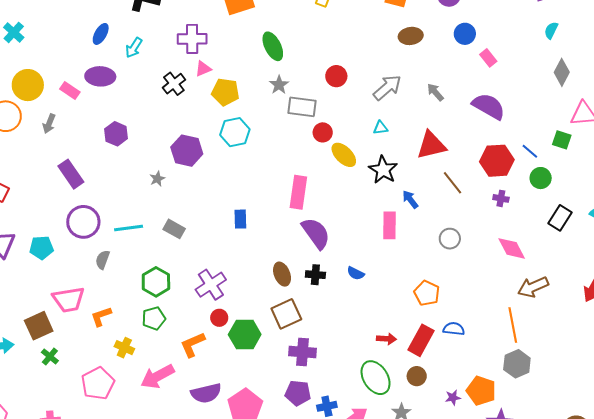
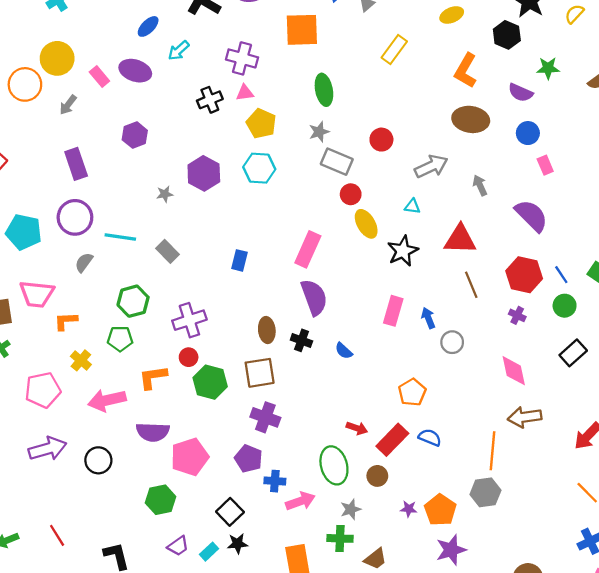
brown ellipse: (411, 36) -> (471, 119), size x1.4
blue arrow: (410, 199) -> (428, 318), moved
cyan pentagon: (41, 248) -> (24, 232), size x1.4

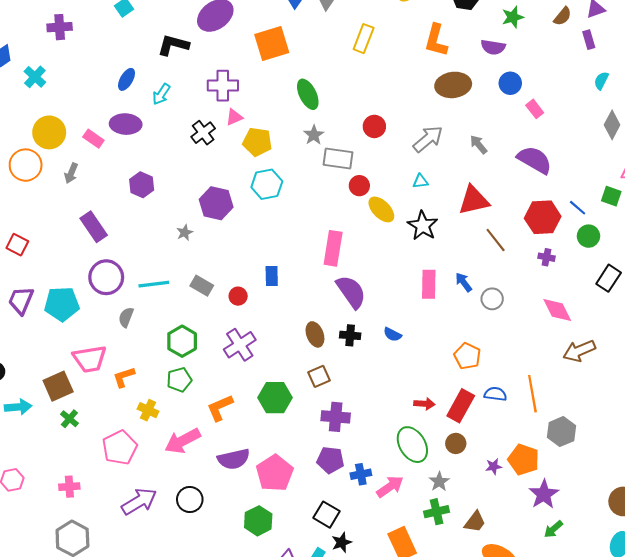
red circle: (189, 357) -> (238, 296), moved
brown square: (260, 373) -> (319, 376), size x0.7
orange line: (492, 451) -> (532, 394), moved

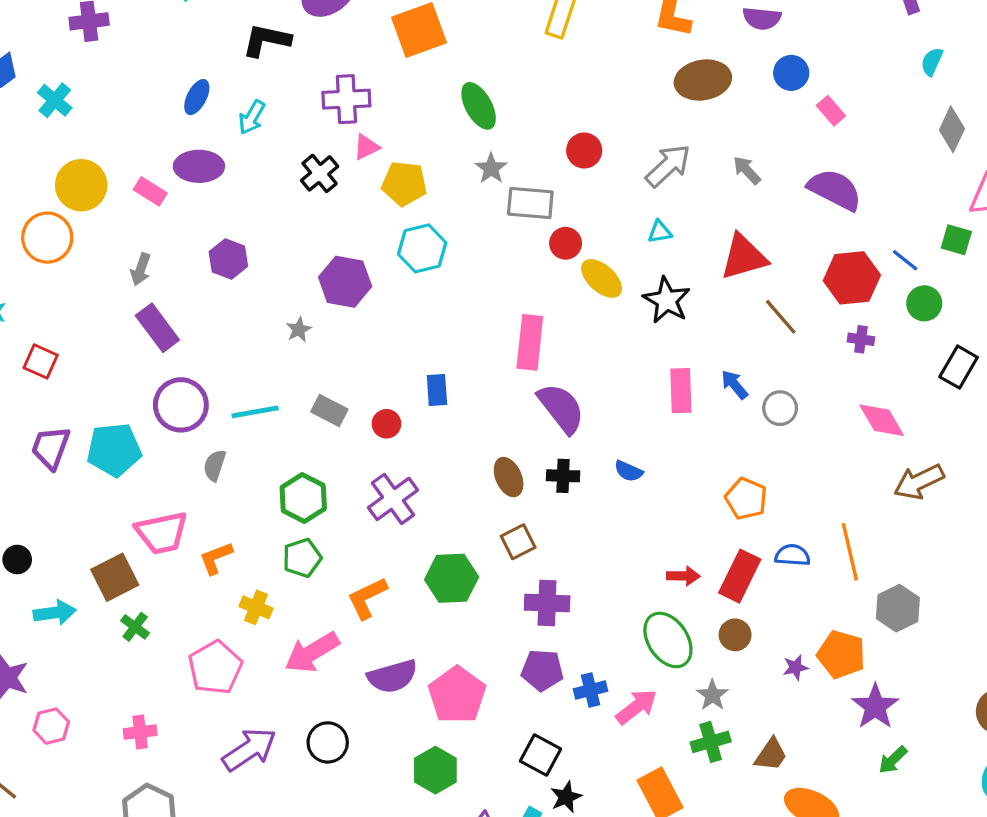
gray arrow: (71, 173) -> (141, 269), moved

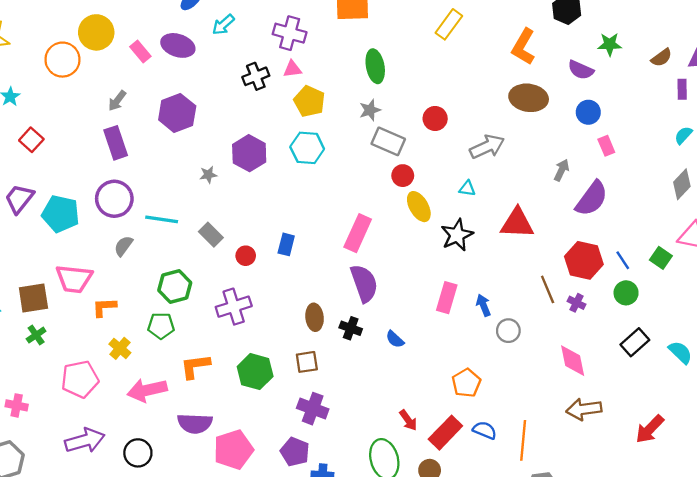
gray arrow: (747, 170) -> (562, 170), moved, turned 50
purple semicircle: (835, 190) -> (592, 199), turned 81
purple hexagon: (228, 259) -> (177, 113), size x1.4
brown line: (781, 317) -> (548, 289), moved
red arrow: (683, 576) -> (408, 420), turned 35

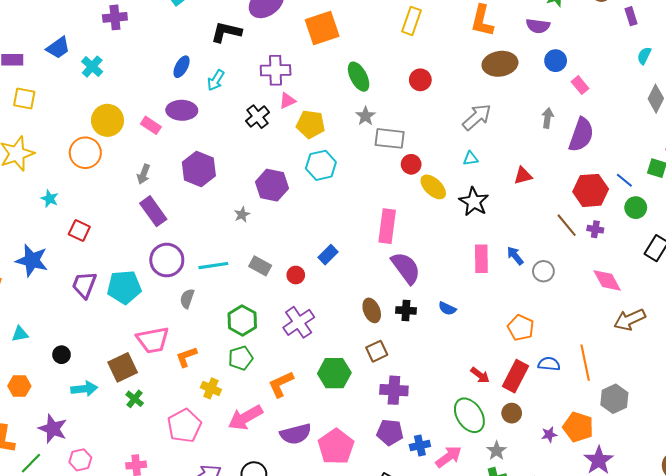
red circle: (435, 118) -> (420, 80), moved
red triangle: (517, 223) -> (523, 176), size x0.6
blue rectangle: (286, 244) -> (328, 255), turned 48

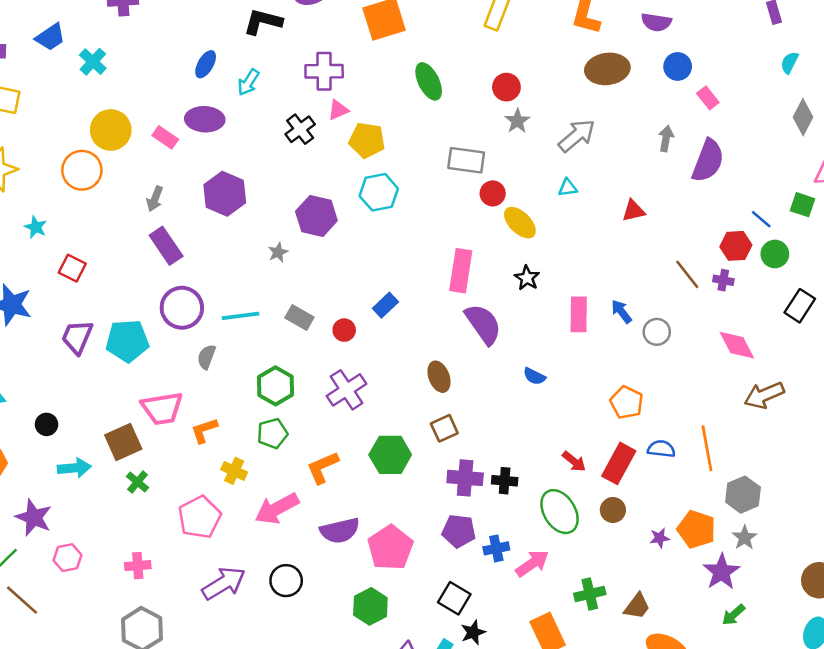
gray star: (365, 116) -> (517, 121), moved
red hexagon: (591, 190) -> (736, 246), moved, size x0.7
black star: (474, 202) -> (527, 278), moved, size x0.7
black cross: (406, 310) -> (505, 481), moved
gray star: (497, 451) -> (745, 538), moved

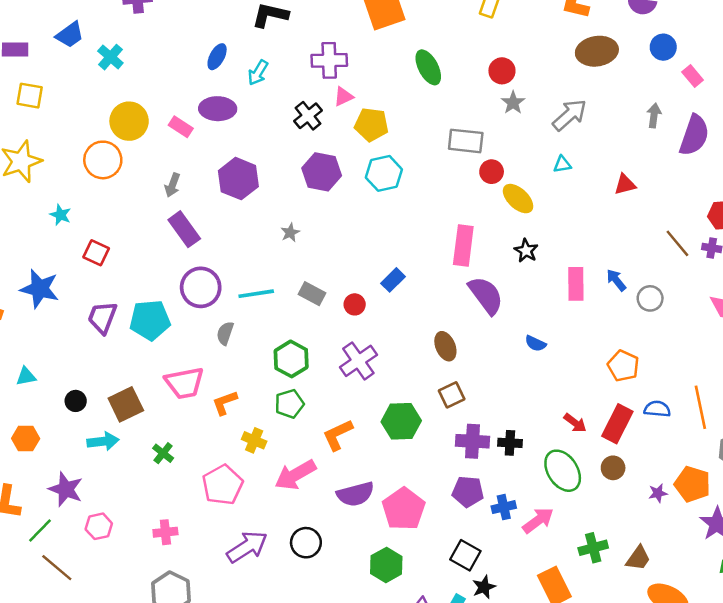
purple hexagon: (316, 216) -> (322, 172), moved
brown square: (123, 442) -> (126, 404), moved

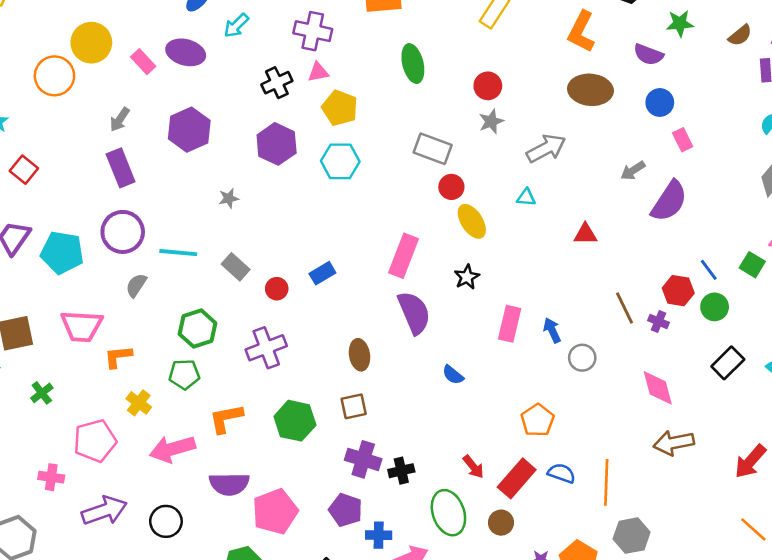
gray arrow: (654, 116) -> (633, 171), turned -145
black cross: (510, 443) -> (401, 471), turned -30
pink cross: (165, 532) -> (51, 477), moved

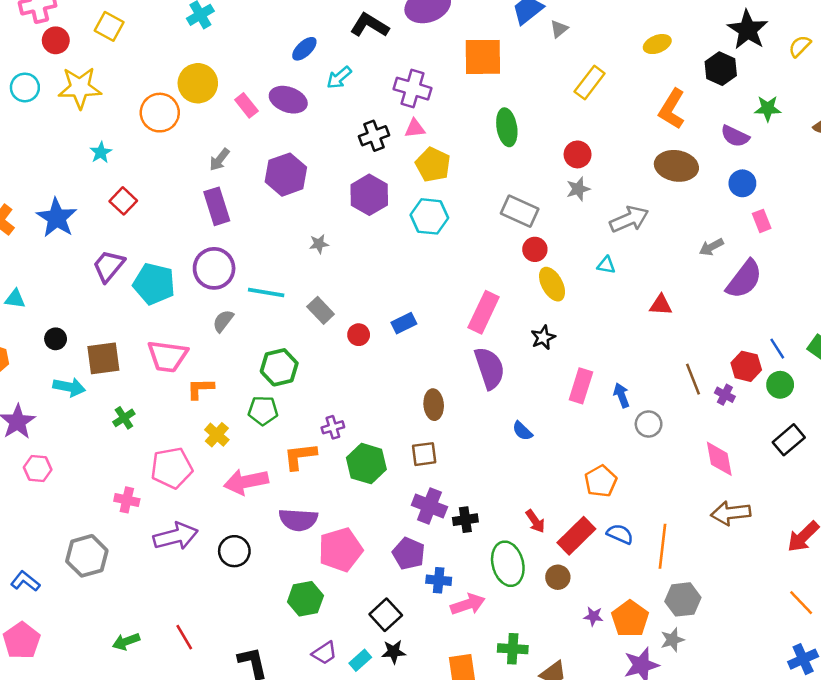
purple cross: (266, 348) -> (333, 427), moved, size x0.6

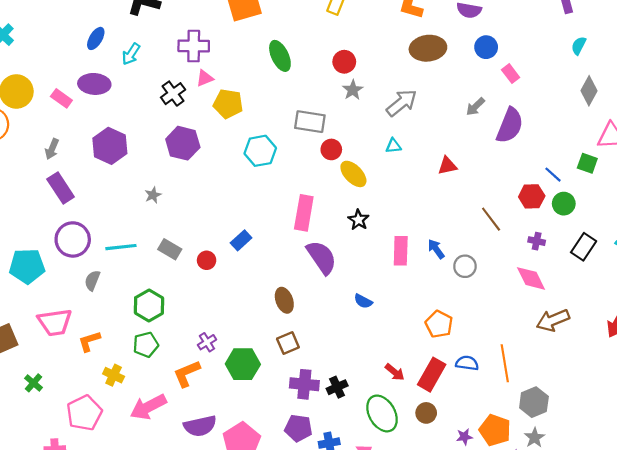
cyan hexagon: (429, 216) -> (260, 151), moved
purple cross: (725, 395) -> (537, 241), moved

